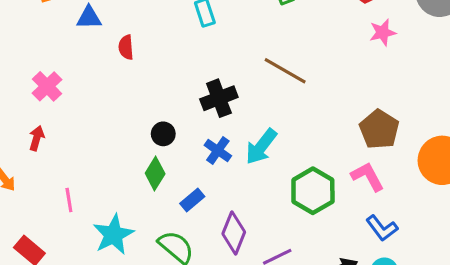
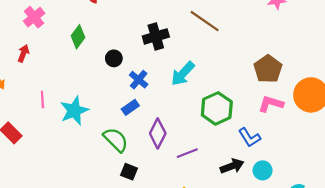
blue cross: (218, 150) -> (139, 80), moved
green diamond: (155, 174) -> (78, 37), moved
pink L-shape: (368, 177) -> (271, 104), moved, turned -50
blue L-shape: (382, 228) -> (249, 137), moved
cyan star: (113, 235) -> (74, 111), moved

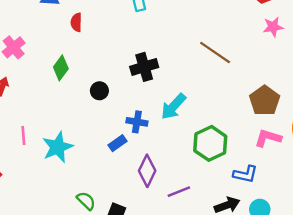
brown line: (205, 21) -> (215, 52), moved
blue cross: (139, 80) -> (137, 122), moved, turned -30
blue L-shape: (249, 137) -> (245, 174), turned -45
green semicircle: (116, 140) -> (86, 201), moved, size x0.7

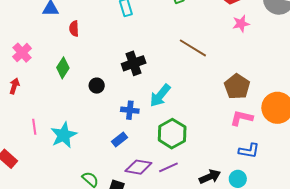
blue rectangle: (117, 143) -> (119, 139), moved
green hexagon: (210, 143) -> (172, 134), moved
purple diamond: (147, 171) -> (138, 167), moved, turned 76
blue L-shape: (245, 174) -> (249, 151), moved

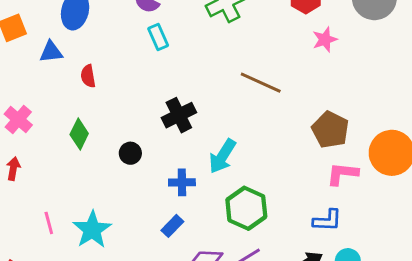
blue L-shape: (249, 151) -> (327, 220), moved

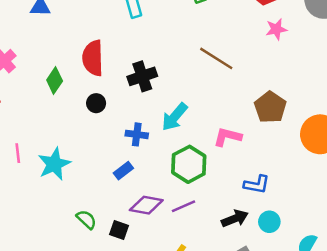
red semicircle: (88, 76) -> (93, 58), moved, size x1.8
pink L-shape: (342, 174) -> (228, 137), moved

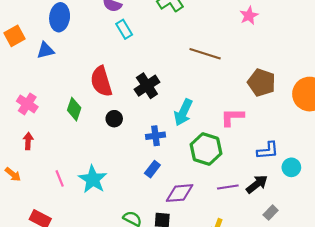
purple line: (184, 206) -> (228, 187), moved, turned 30
cyan circle: (269, 222) -> (291, 167), moved

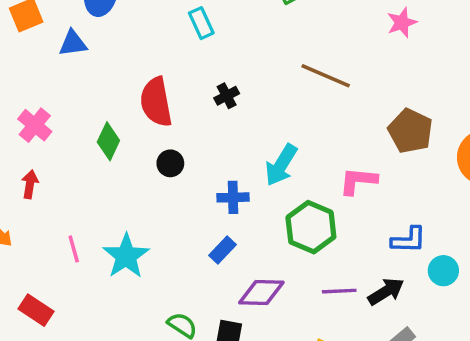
black cross: (147, 86) -> (227, 96), moved, size x0.6

